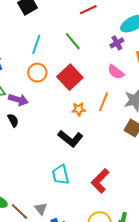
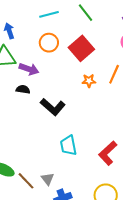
cyan line: (36, 44) -> (49, 14), turned 54
black semicircle: (13, 120) -> (23, 89), turned -56
black L-shape: (70, 138) -> (53, 107), moved

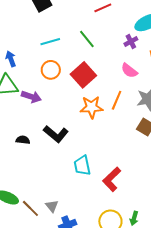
orange star: (89, 81) -> (91, 107), size x1.6
black semicircle: (23, 89) -> (23, 140), moved
cyan trapezoid: (68, 145) -> (82, 165), moved

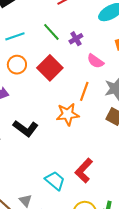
purple cross: (131, 42) -> (76, 39), moved
orange star: (91, 107) -> (68, 114), moved
cyan trapezoid: (82, 165) -> (55, 181), moved, turned 145

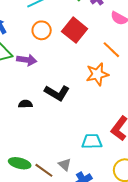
orange line: (84, 91) -> (111, 50), turned -60
cyan trapezoid: (55, 181) -> (92, 141), turned -35

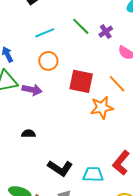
red square: (75, 30) -> (81, 81), moved, turned -30
black L-shape: (57, 93) -> (60, 168), moved

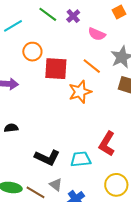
orange circle: (48, 61) -> (32, 52), moved

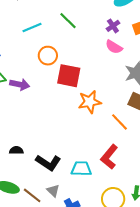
purple cross: (73, 16) -> (113, 26), moved
orange line: (92, 66) -> (119, 122), moved
black semicircle: (11, 128) -> (16, 150), moved

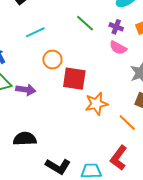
green line: (68, 21) -> (85, 23), moved
purple cross: (113, 26) -> (116, 27), turned -32
black semicircle: (16, 150) -> (25, 139), moved, size x1.6

